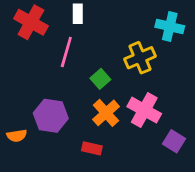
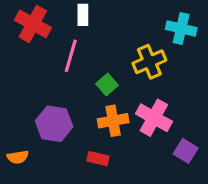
orange cross: (106, 113) -> (113, 121), turned 32
orange semicircle: (17, 136) -> (18, 157), moved

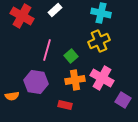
white rectangle: (83, 15) -> (55, 10), turned 48
cyan cross: (181, 28) -> (101, 13), moved
pink line: (71, 56) -> (47, 50), moved
orange semicircle: (18, 157) -> (12, 96), moved

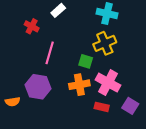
red cross: (22, 16) -> (32, 26), moved, size x0.6
green square: (71, 56) -> (86, 61), moved, turned -32
red rectangle: (65, 105) -> (102, 107), moved

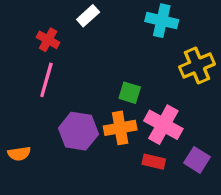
yellow cross: (105, 43) -> (197, 65), moved
pink line: (50, 53) -> (46, 80), moved
purple hexagon: (38, 87) -> (78, 131), moved

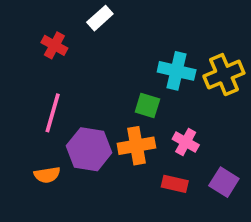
cyan cross: (162, 21) -> (177, 71), moved
pink line: (46, 80) -> (53, 113), moved
pink cross: (163, 125) -> (186, 142), size x0.6
orange semicircle: (19, 154) -> (47, 175), moved

